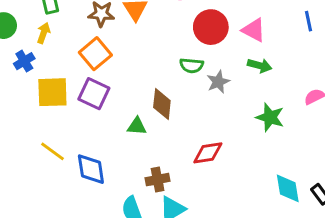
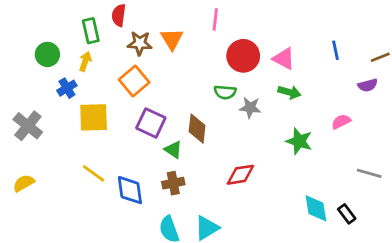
gray star: (218, 82) -> (250, 108), turned 30
purple square: (94, 94) -> (151, 123), moved
green triangle: (137, 126) -> (173, 150), turned 30
brown cross: (158, 180) -> (173, 183), moved

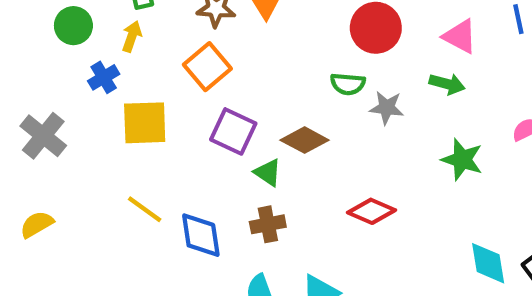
pink triangle: (284, 59) -> (460, 36), moved
brown diamond: (197, 129) -> (305, 140), turned -68
red diamond: (240, 175) -> (371, 211), turned 32

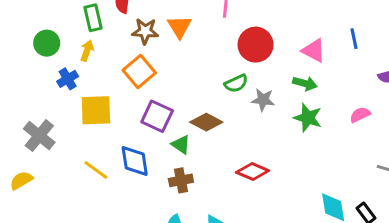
green semicircle: (348, 84) -> (236, 83), turned -30
gray cross: (43, 136) -> (39, 136), moved
green star: (462, 160) -> (308, 118), moved
blue diamond: (201, 235) -> (135, 161), moved

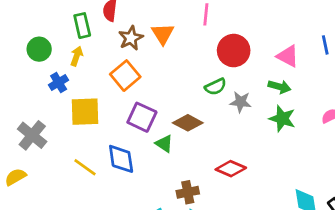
brown star: (145, 31) -> (131, 38), turned -30
brown cross: (181, 180) -> (188, 192), moved

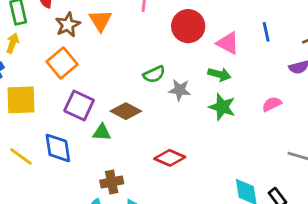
red circle: (234, 51) -> (188, 26), moved
green triangle: (164, 144) -> (102, 132), turned -30
brown cross: (188, 192) -> (112, 182), moved

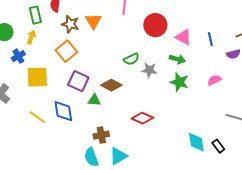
brown star: (68, 25) -> (70, 24), turned -30
blue line: (266, 32) -> (210, 39), moved

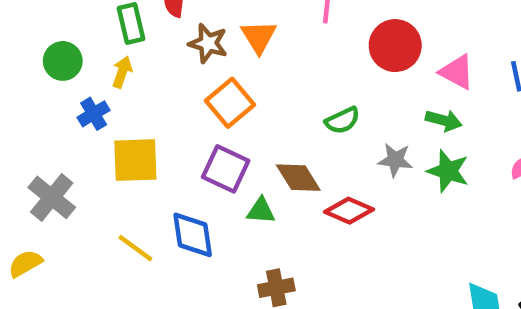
orange square: (66, 51) -> (230, 103), moved
gray star: (149, 70) -> (395, 160), moved
brown diamond: (111, 85) -> (298, 178), turned 30
red diamond: (142, 118) -> (349, 211), moved

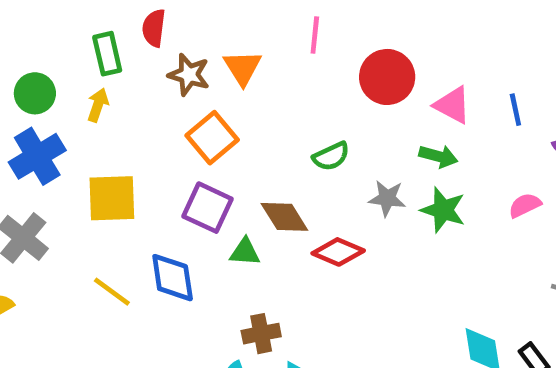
blue cross: (94, 114) -> (37, 156), moved, size x1.6

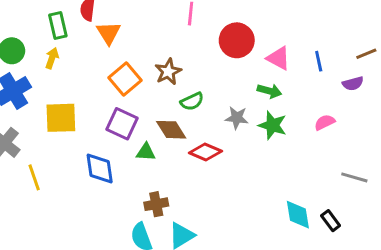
orange triangle: (242, 68) -> (109, 33), moved
brown star: (189, 75) -> (168, 72), moved, turned 30
green semicircle: (331, 156) -> (192, 101), moved
yellow line: (112, 292) -> (34, 177), moved, turned 35

